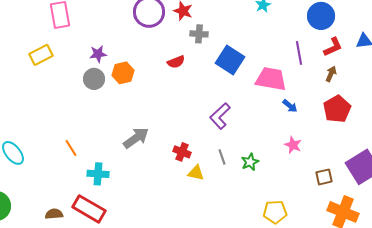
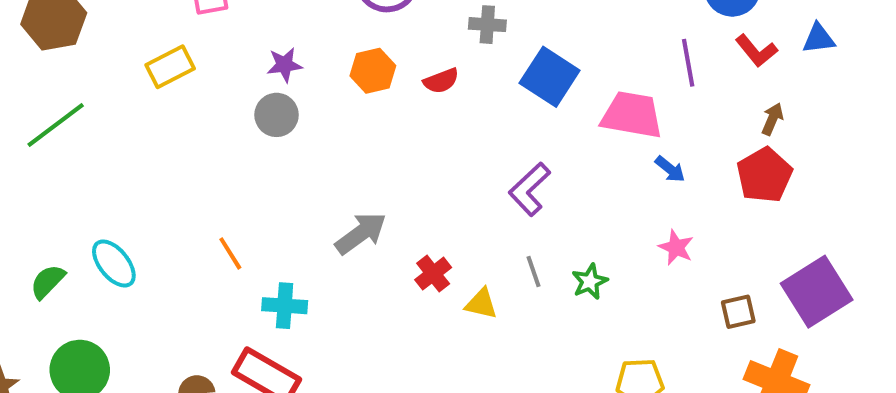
red L-shape: (333, 47) -> (756, 51), turned 75
orange hexagon: (123, 73) -> (373, 71), moved
brown arrow: (331, 74) -> (772, 119), moved
red cross: (182, 152) -> (433, 274), moved, turned 30

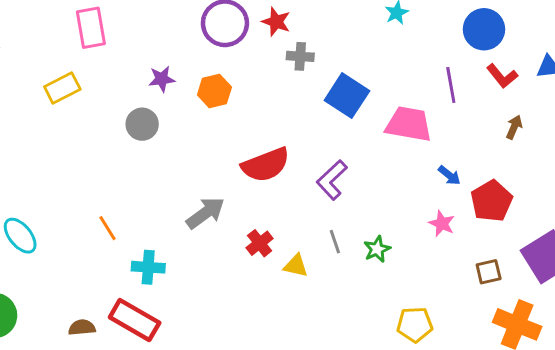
purple star: (285, 65) -> (162, 79), moved
red semicircle: (441, 81) -> (266, 165), moved, size x1.8
blue arrow: (670, 169) -> (449, 175), moved
red pentagon: (764, 175) -> (492, 201), moved

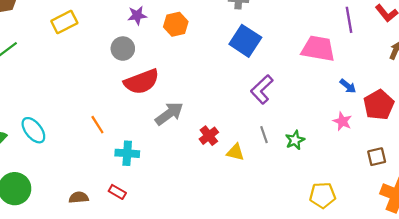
blue square: (347, 96) -> (245, 41), moved
red semicircle: (266, 165) -> (142, 82), moved
red rectangle: (135, 320) -> (117, 192), size x0.5

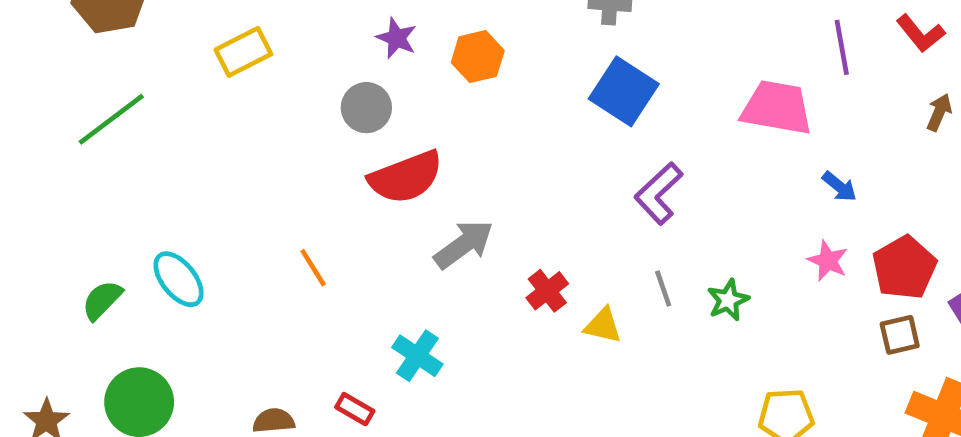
purple star: (137, 15) -> (397, 38), turned 30
red pentagon: (379, 105) -> (904, 268), moved
cyan cross: (127, 153) -> (417, 356), moved, turned 30

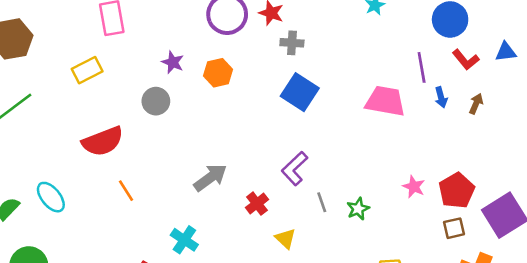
red semicircle: (406, 177) -> (103, 141), moved
blue arrow: (839, 186) -> (441, 97), moved, turned 36
purple L-shape: (659, 193) -> (295, 169), moved
yellow triangle: (603, 326) -> (285, 239), moved, turned 30

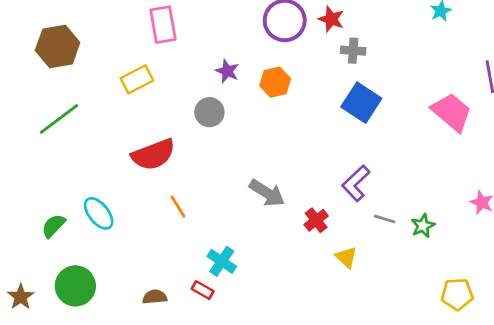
pink trapezoid: (385, 101) -> (452, 112), turned 30
gray arrow: (210, 178) -> (267, 193), turned 68
gray line: (322, 202) -> (385, 219), turned -54
cyan cross: (184, 240) -> (222, 261), moved

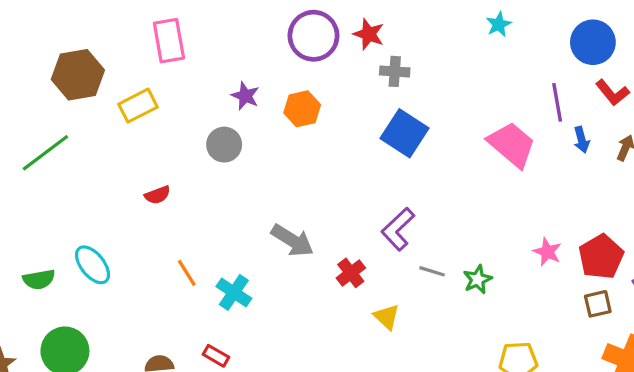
brown hexagon: (58, 47) -> (78, 75), moved
red semicircle: (153, 155) -> (158, 195), size x0.5
orange line: (178, 207) -> (187, 273), moved
green semicircle: (53, 226) -> (39, 279), turned -144
cyan cross: (222, 261) -> (234, 292), moved

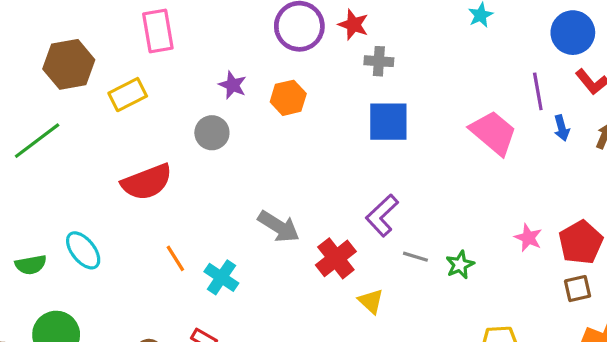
blue square: (404, 133) -> (388, 122), turned -33
red semicircle: (158, 195) -> (147, 182), size x2.0
red cross: (351, 273) -> (336, 258), size x1.4

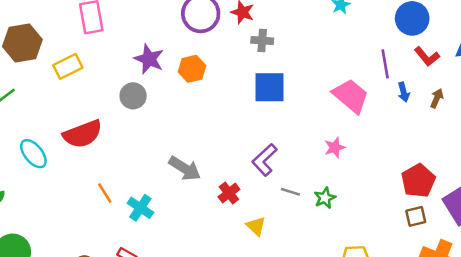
purple star: (233, 85) -> (149, 59), size x1.4
pink star: (528, 238) -> (335, 148), moved, turned 30
cyan ellipse: (83, 250) -> (33, 154), moved
red cross: (336, 258) -> (229, 193), size x0.7

